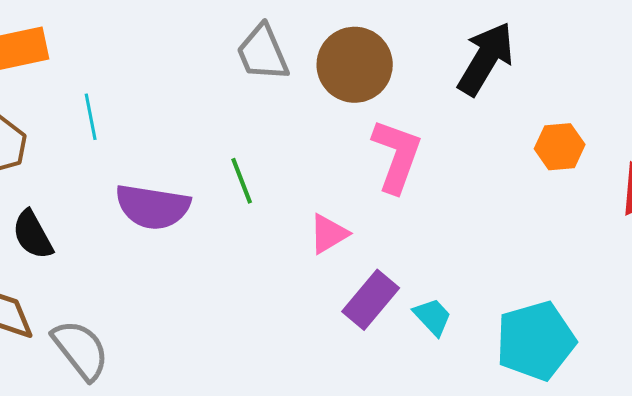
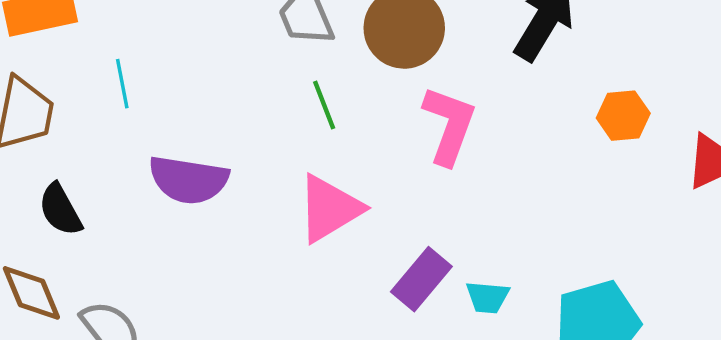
green line: (242, 181) -> (324, 105), moved
pink triangle: (329, 234) -> (329, 209), moved, size x1.6
cyan trapezoid: (433, 317) -> (488, 297), turned 138

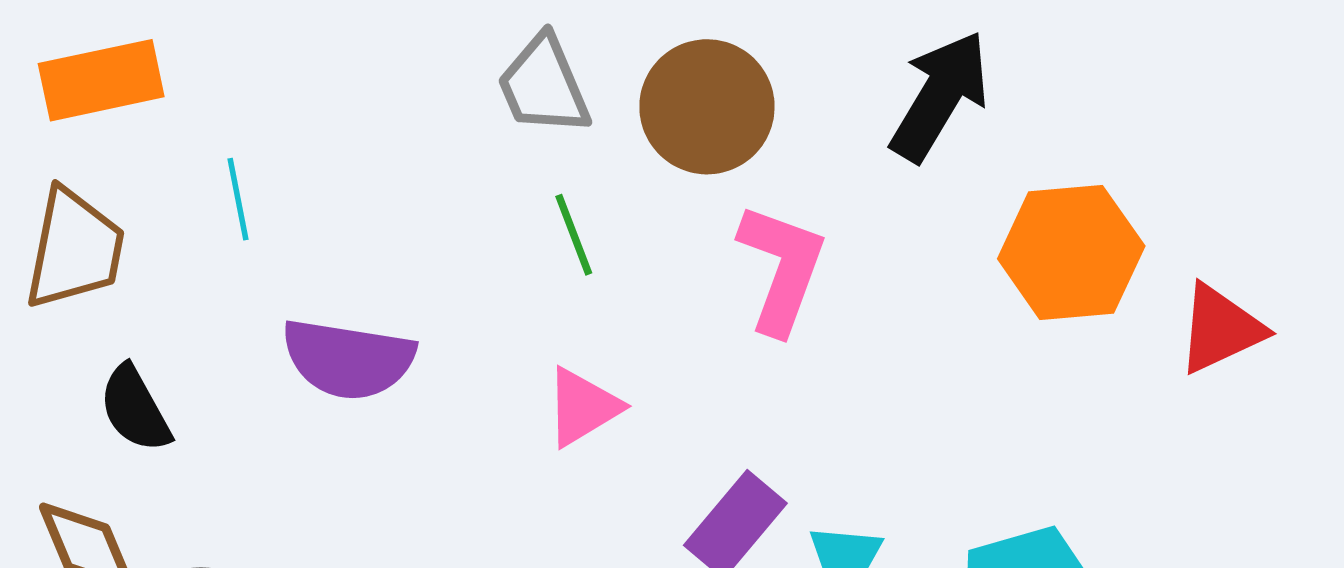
orange hexagon: (623, 116) -> (1071, 252), size x1.6
pink triangle: (329, 209) -> (583, 407), size x0.7

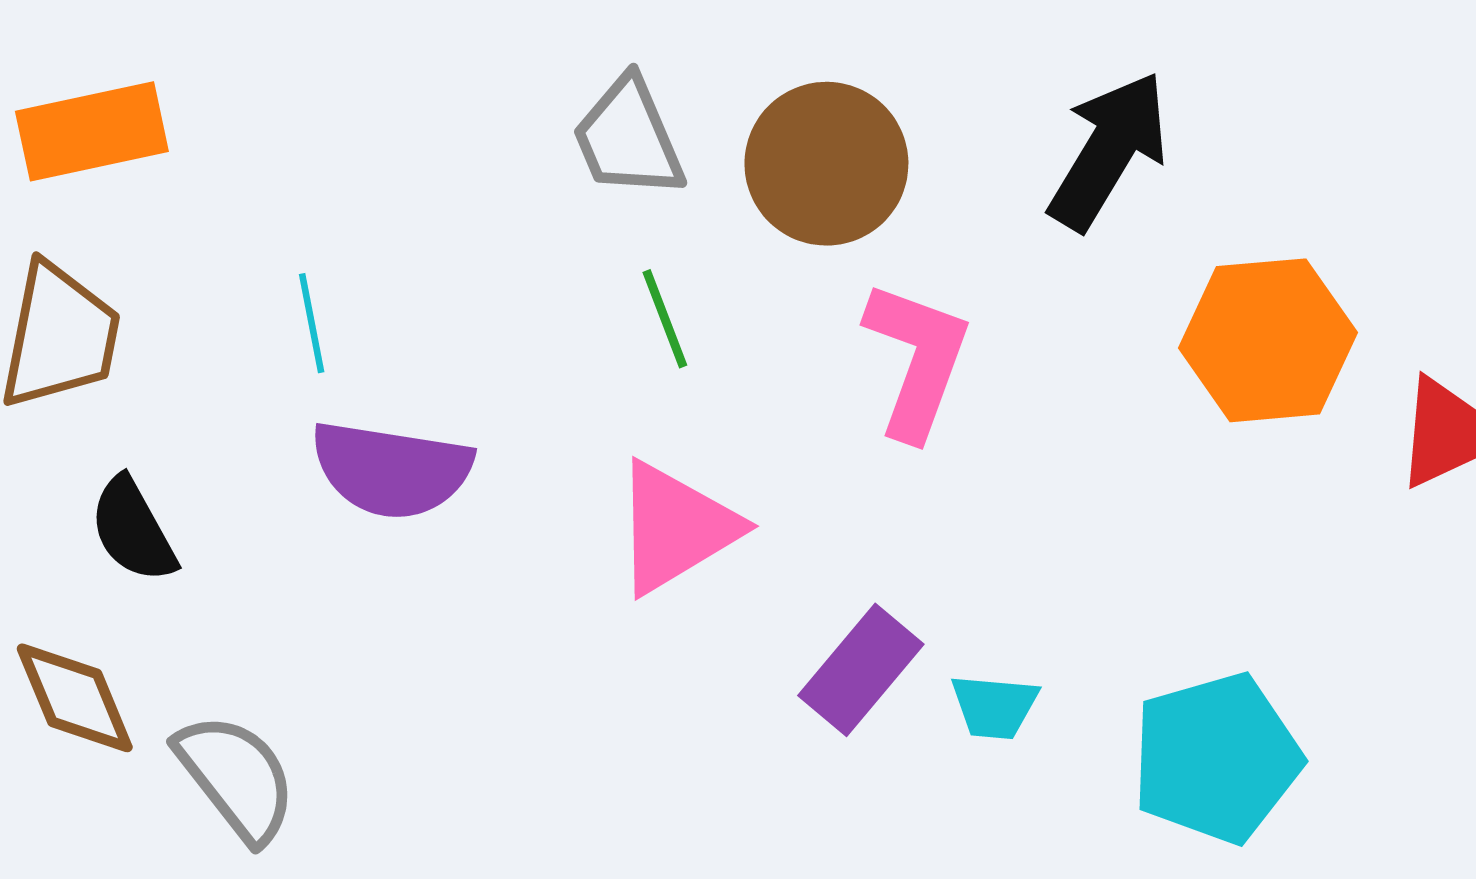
cyan line: (238, 199) -> (312, 323), moved
pink triangle: (583, 407) -> (676, 528), size x1.4

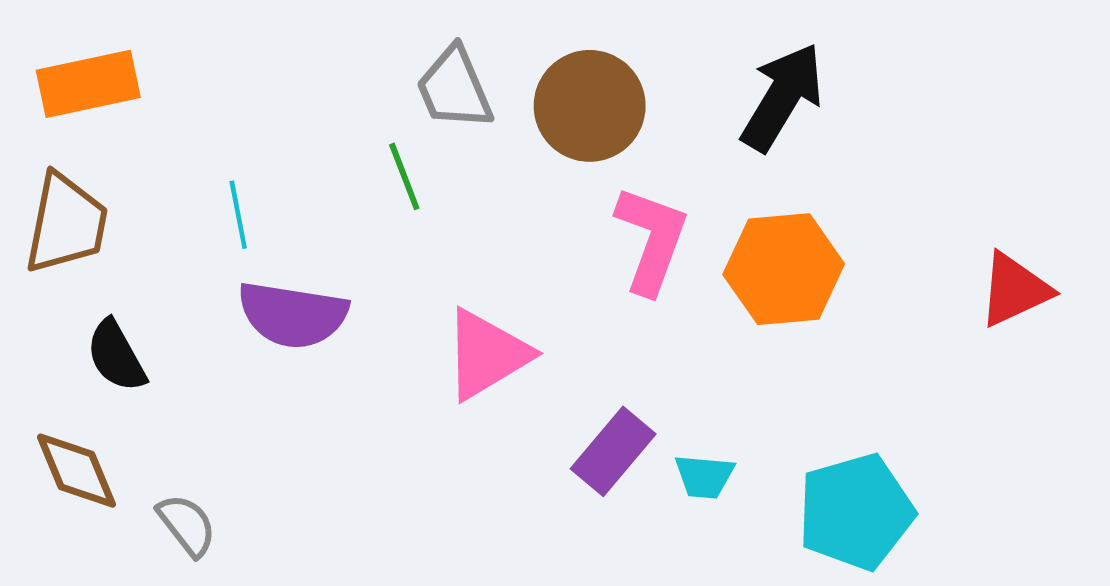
green line: (665, 319) -> (404, 176), moved
orange hexagon: (1268, 340) -> (784, 269), moved
gray semicircle: (236, 778) -> (187, 525), size x0.7

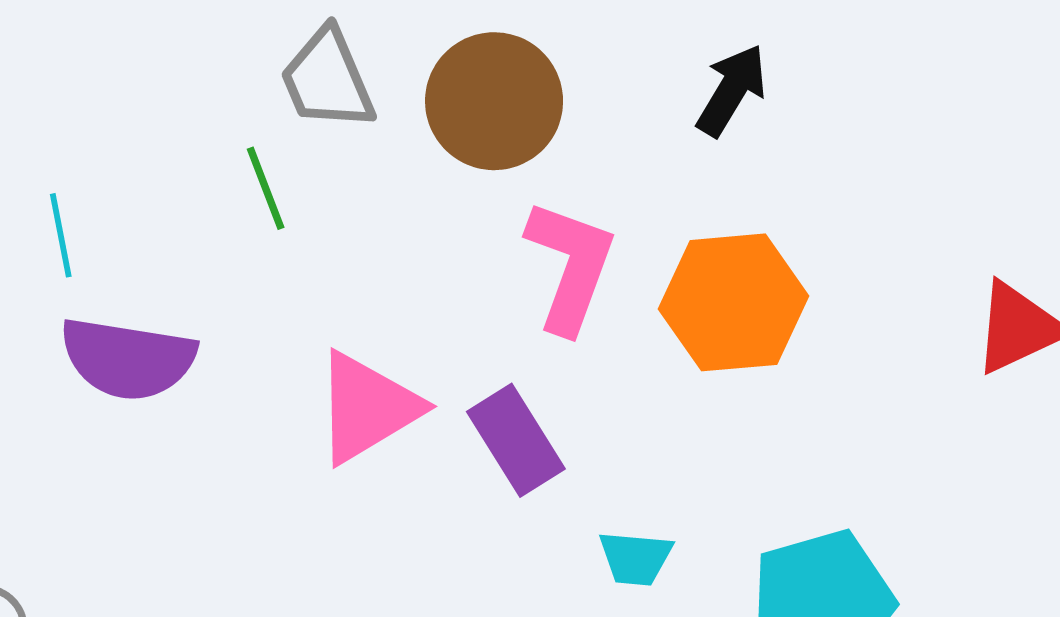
black arrow: (782, 97) -> (732, 90), size x0.7
purple rectangle: (613, 451) -> (516, 440), moved, turned -72

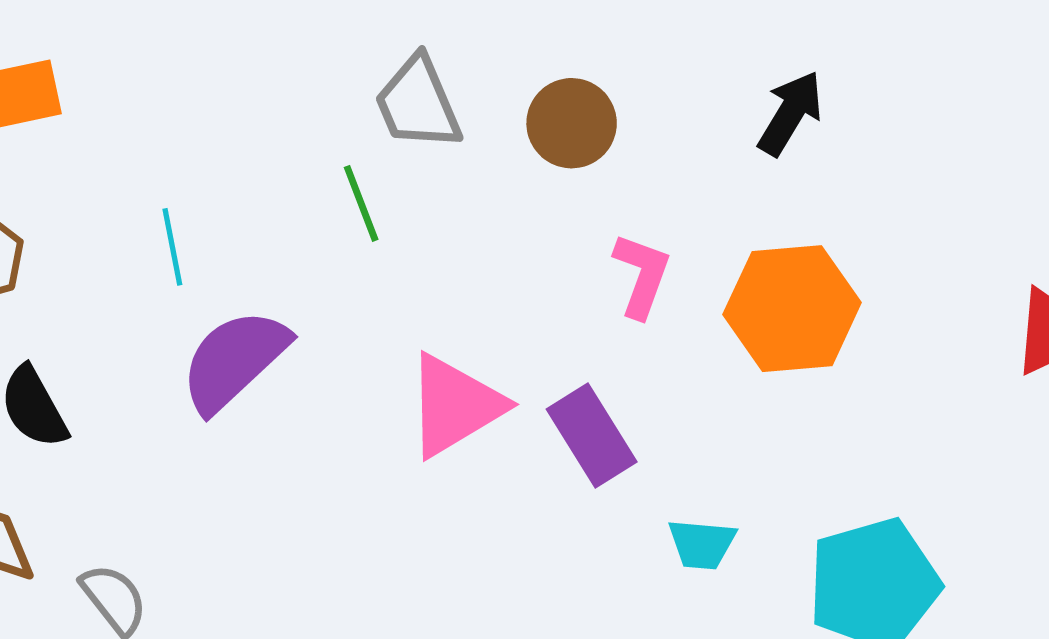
brown circle: (494, 101) -> (572, 123), size x0.7
pink L-shape: (570, 266) -> (642, 275), size x0.7
purple semicircle: (128, 359) -> (234, 360), turned 128

